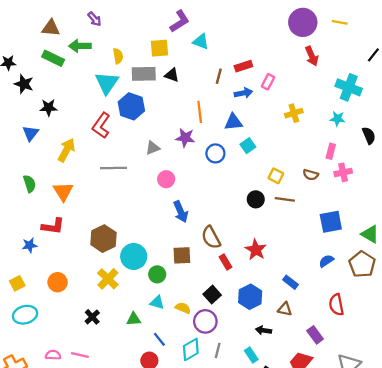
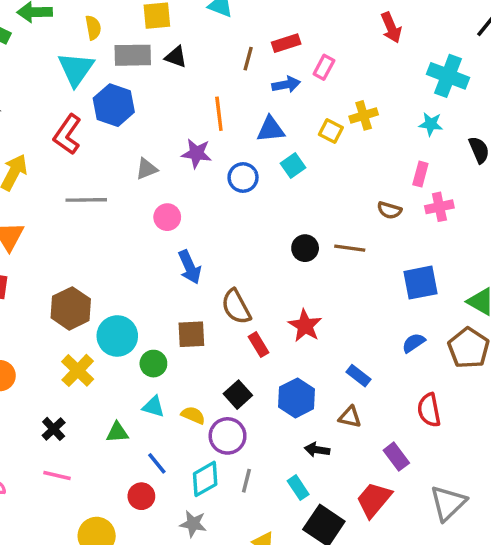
yellow square: (276, 176) -> (331, 131), moved
pink line: (80, 355) -> (57, 476), moved

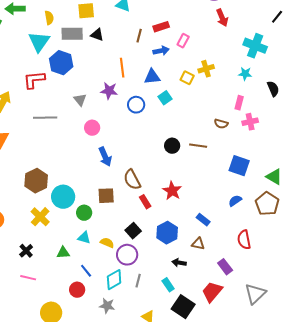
red L-shape: (67, 134) -> (34, 80), turned 50
gray triangle: (147, 169) -> (80, 100), turned -48
blue square: (420, 283) -> (239, 166), turned 30

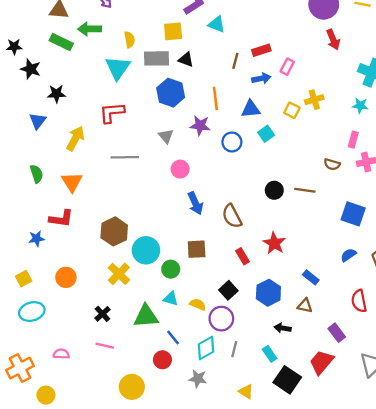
blue hexagon: (61, 63) -> (171, 93), moved
brown semicircle: (132, 180) -> (232, 216), moved
green triangle: (63, 253) -> (146, 316), size x1.6

